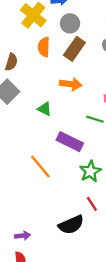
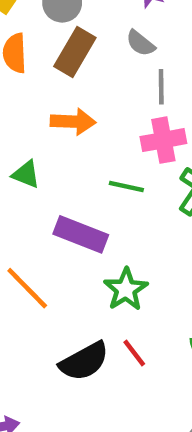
black semicircle: (71, 225) -> (84, 361), moved

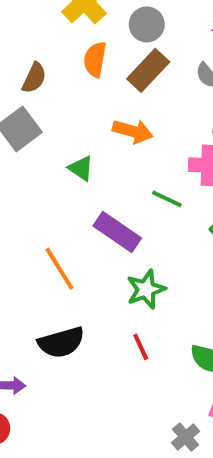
black semicircle: (84, 361) -> (61, 342), moved

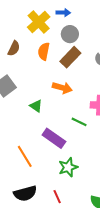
brown semicircle: (34, 78) -> (14, 48), moved
red line: (141, 347) -> (57, 197), moved

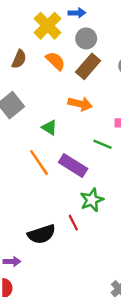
orange semicircle: (44, 51) -> (55, 61), turned 126
orange line: (25, 156) -> (39, 163), moved
red line: (57, 197) -> (73, 223), moved

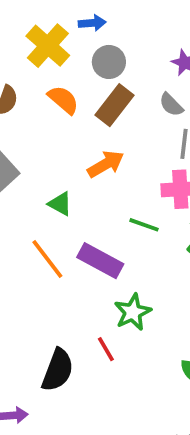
orange arrow: (80, 104) -> (106, 164), turned -40
black semicircle: (42, 234) -> (58, 370), turned -48

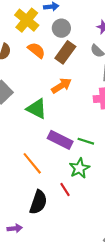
green triangle: (60, 204) -> (37, 109), size x1.5
green line: (144, 225) -> (86, 141), moved
orange line: (47, 259) -> (32, 163), moved

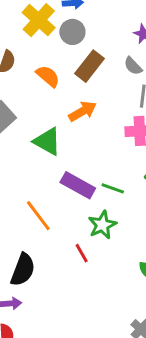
gray circle: (61, 28) -> (72, 32), moved
orange semicircle: (36, 50) -> (48, 76), moved
black semicircle: (38, 202) -> (23, 270), moved

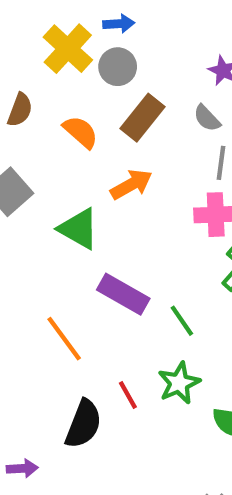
green line: (113, 188) -> (182, 321), moved, turned 35
green star: (102, 225) -> (179, 383), moved
black semicircle: (23, 270) -> (83, 424), moved

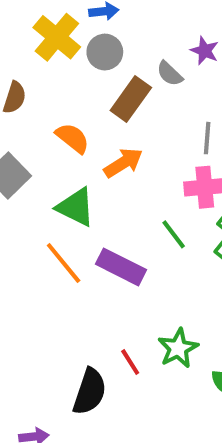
gray semicircle: (207, 118) -> (170, 74), moved
orange semicircle: (81, 132) -> (73, 138), moved
green line: (182, 321) -> (174, 234), moved
orange line: (64, 339) -> (64, 263), moved

